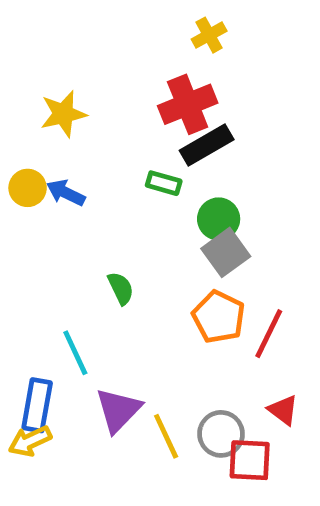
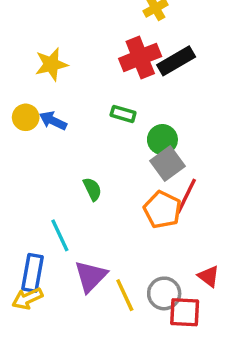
black rectangle: (207, 145) -> (176, 61), moved
red line: (269, 334) -> (186, 196), moved

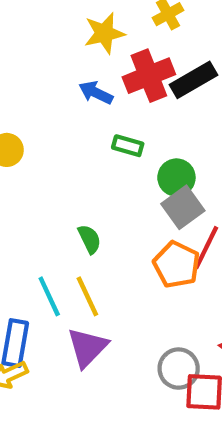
yellow star: (51, 64) -> (104, 33), moved
blue arrow: (53, 121) -> (96, 93), moved
yellow line: (125, 295) -> (87, 296), moved

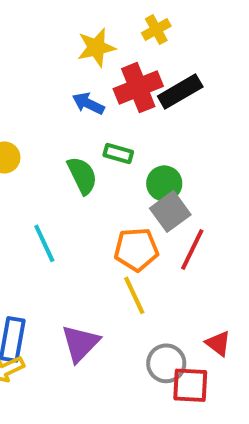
green semicircle: (89, 239) -> (82, 175), moved, size x1.4
orange pentagon: (176, 265) -> (136, 249), moved, turned -30
cyan line: (49, 296) -> (44, 243), moved
yellow line: (87, 296) -> (134, 295), moved

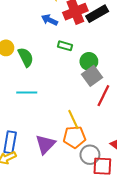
green semicircle: (82, 175) -> (26, 57), moved
cyan line: (44, 243) -> (27, 93), turned -66
orange pentagon: (136, 249) -> (74, 137), moved

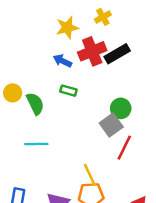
green rectangle: (65, 46) -> (68, 91), moved
green circle: (89, 61) -> (121, 108), moved

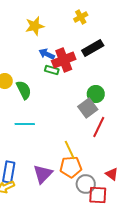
yellow star: (67, 28) -> (35, 26), moved
red cross: (92, 51) -> (64, 60), moved
green rectangle: (68, 91) -> (52, 70), moved

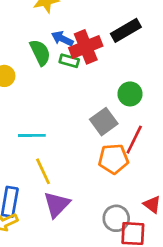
green semicircle: (24, 90) -> (40, 52), moved
gray square: (88, 108) -> (104, 122), moved
yellow line: (70, 150) -> (43, 171), moved
orange pentagon: (71, 167) -> (113, 159), moved

